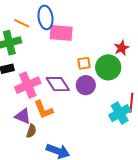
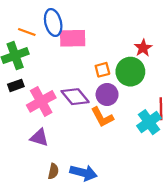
orange L-shape: (44, 110) -> (102, 117), moved
brown semicircle: (31, 131) -> (53, 171), moved

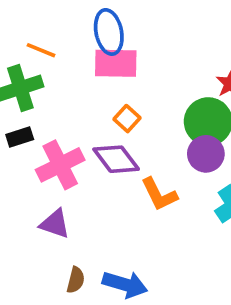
blue ellipse: (53, 23) -> (109, 32), moved
orange square: (102, 70) -> (127, 119), moved, turned -35
purple circle: (107, 94) -> (206, 154), moved

